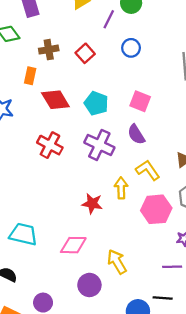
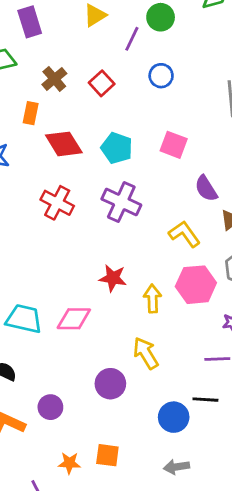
brown cross: (49, 50) -> (54, 79), turned -30
purple semicircle: (136, 134) -> (206, 189), moved
yellow arrow: (121, 188) -> (153, 299), moved
pink diamond: (73, 245) -> (74, 319), moved

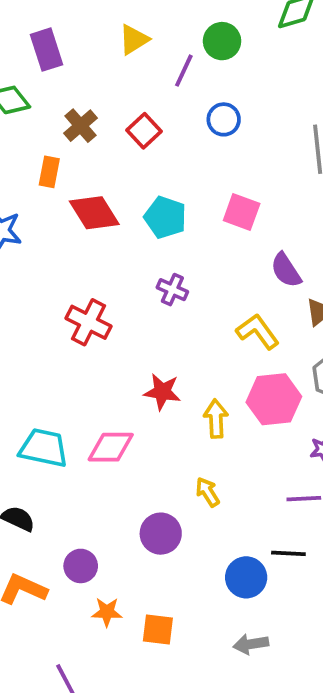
purple cross: (121, 202) -> (172, 290), size x0.6
red cross: (57, 203) -> (89, 322), moved
yellow arrow: (146, 353) -> (208, 492), size x0.7
orange star: (69, 463) -> (107, 612), moved

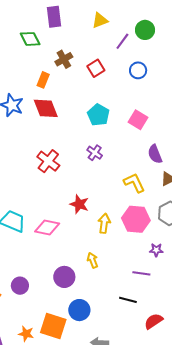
red diamond: (94, 213) -> (46, 108), moved
blue circle: (246, 577) -> (79, 310), moved
orange star: (107, 612) -> (26, 334), moved
orange square: (158, 629) -> (53, 326), size x1.5

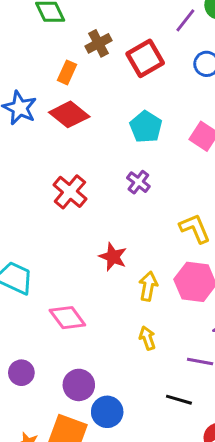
red square: (96, 68) -> (145, 58), size x1.4
red diamond: (46, 108) -> (69, 114), turned -32
pink diamond: (47, 227) -> (67, 318), moved, turned 40
yellow arrow: (93, 260) -> (147, 338), moved
purple circle: (64, 277) -> (79, 385), moved

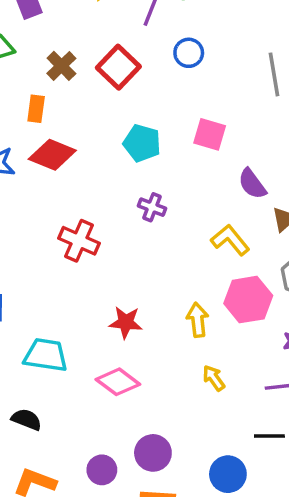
red star: (113, 257) -> (126, 322), moved
purple circle: (21, 373) -> (102, 470), moved
blue circle: (107, 412) -> (228, 474), moved

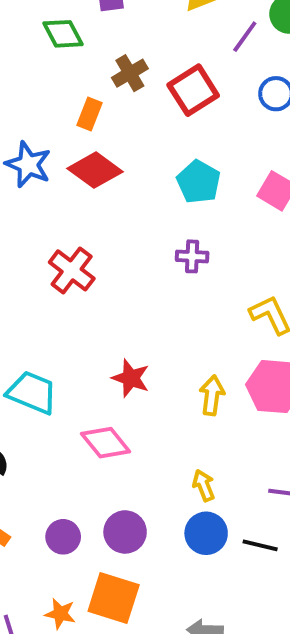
purple cross: (152, 207) -> (192, 256), turned -32
red cross: (79, 241) -> (72, 270), moved
yellow arrow: (214, 378) -> (204, 485), moved
blue circle: (228, 474) -> (206, 533), moved

